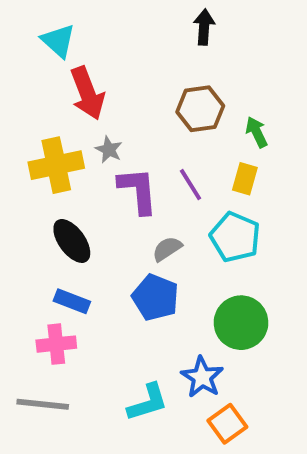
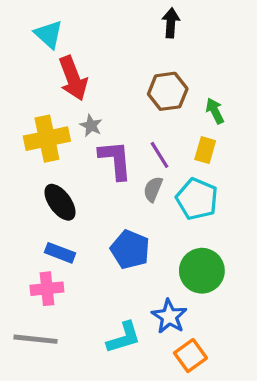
gray semicircle: (167, 249) -> (153, 189), moved, turned -35

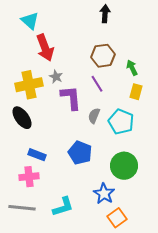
yellow rectangle: (205, 150) -> (136, 92), moved
purple line: (159, 155) -> (97, 84), moved
black ellipse: (60, 202) -> (22, 118), moved
cyan L-shape: (124, 338) -> (63, 207), moved

